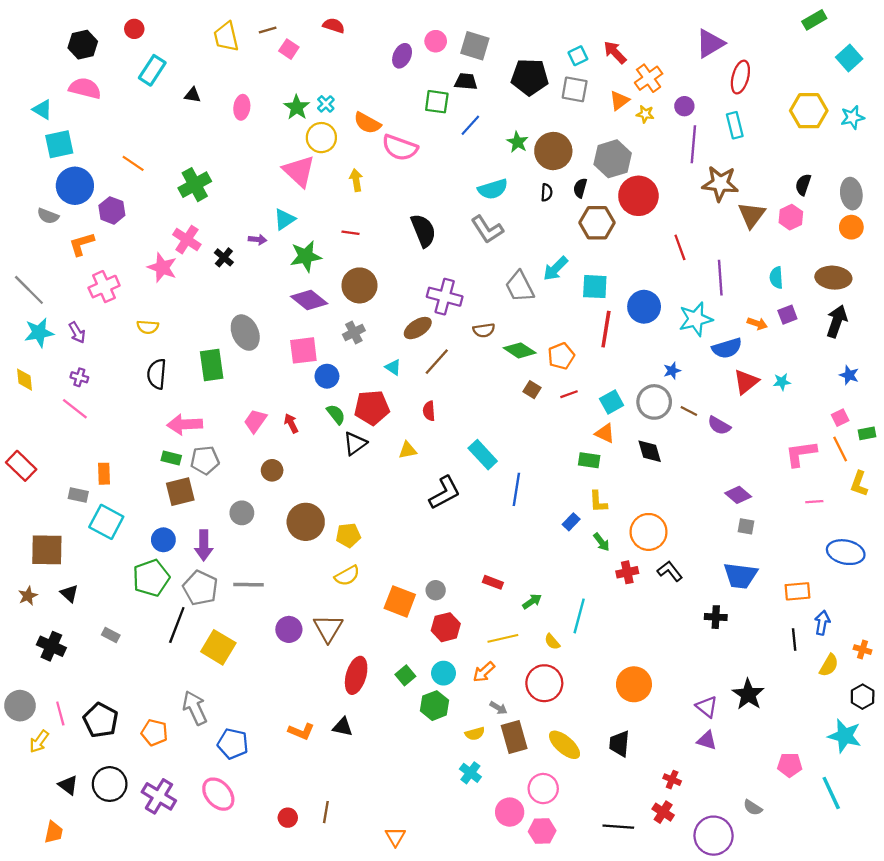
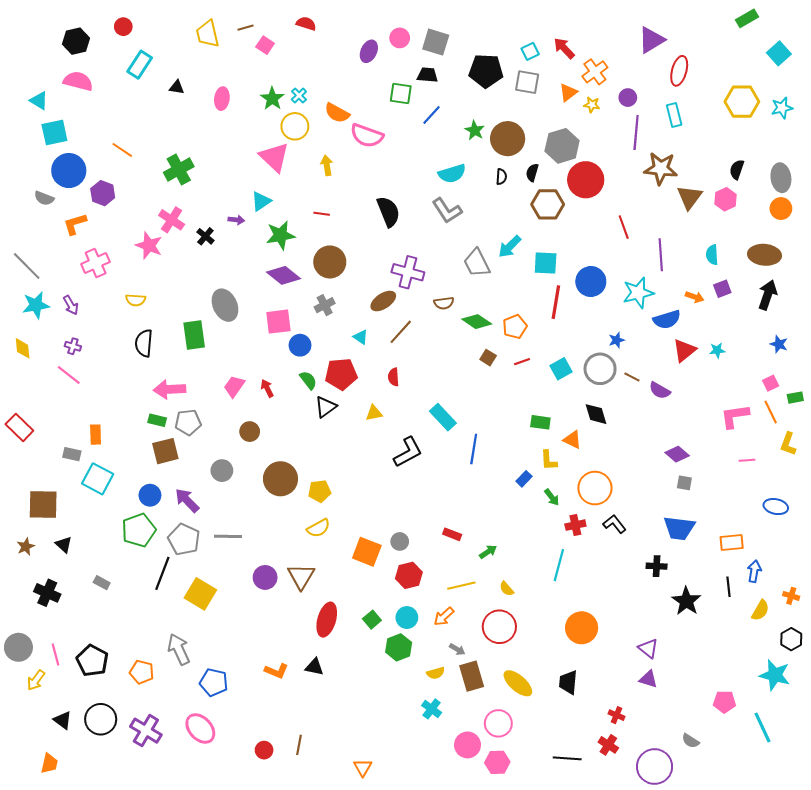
orange triangle: (605, 433) -> (572, 440), moved
purple arrow: (204, 545) -> (187, 500), turned 136
blue ellipse: (846, 552) -> (776, 507), size x0.7
cyan line: (579, 616) -> (559, 565), moved
black star: (748, 694) -> (686, 601), moved

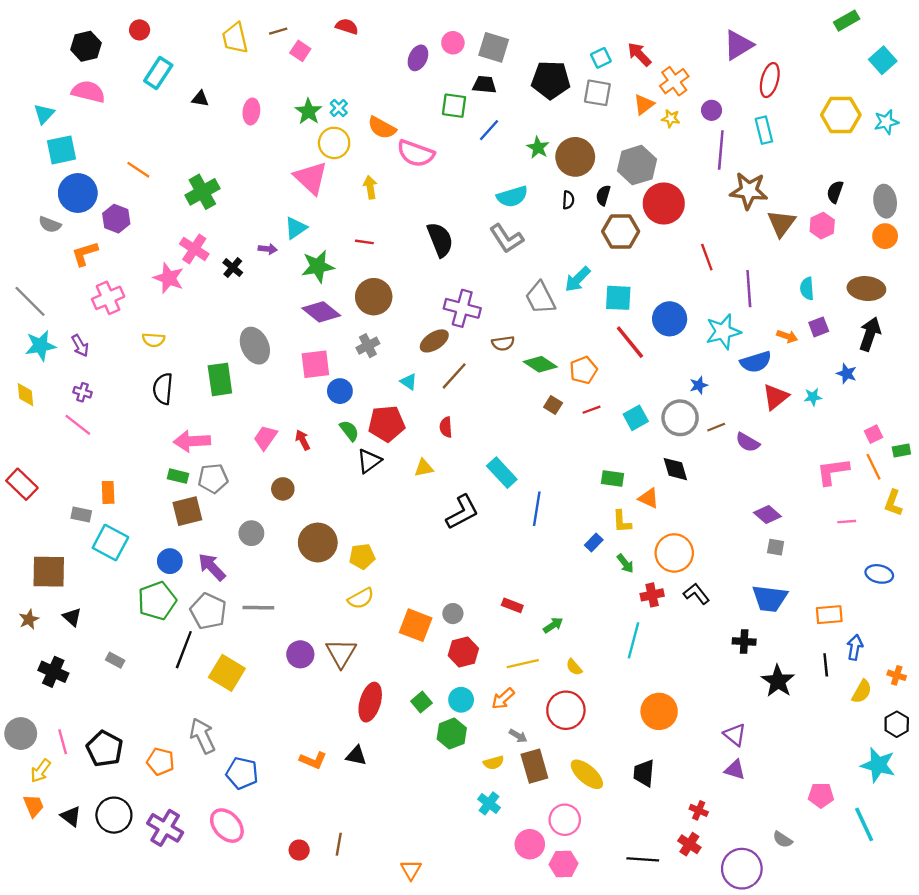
cyan triangle: (39, 101) -> (44, 114), turned 42
red line: (556, 302) -> (630, 342), turned -48
blue star: (779, 344) -> (847, 374), moved
brown line: (632, 377) -> (716, 427), turned -49
orange trapezoid: (49, 763) -> (34, 806), moved, turned -35

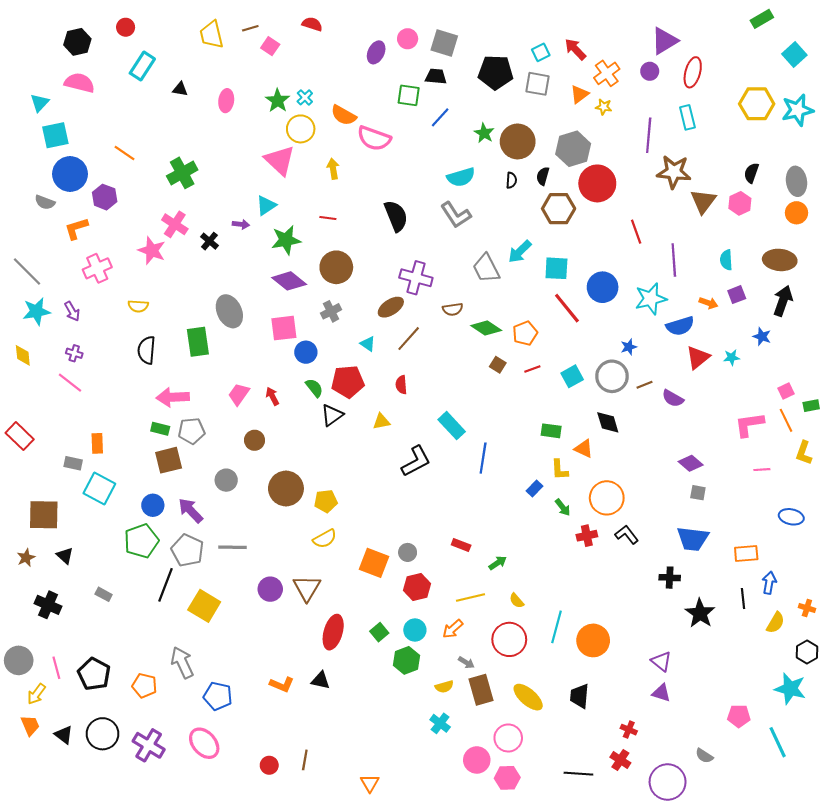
purple circle: (712, 110) -> (650, 71), moved
cyan star: (886, 122) -> (798, 110), size x1.4
cyan line: (633, 640) -> (556, 627), moved

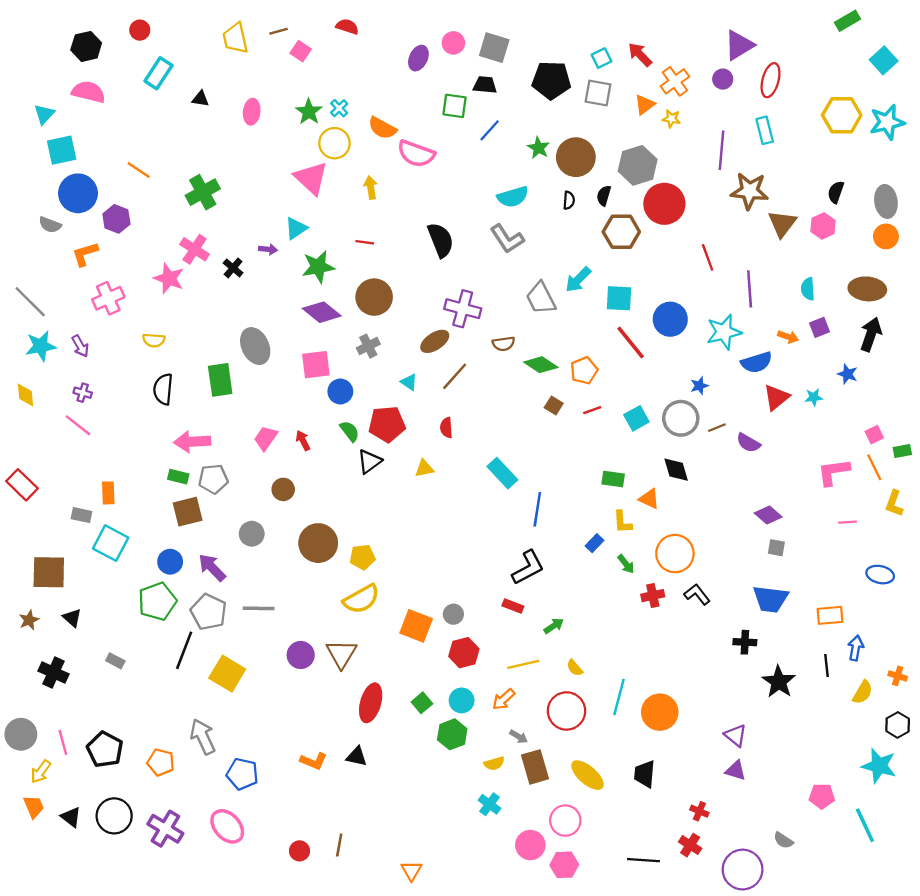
black L-shape: (416, 461) -> (528, 568), moved
yellow semicircle: (325, 539) -> (361, 599), size x1.4

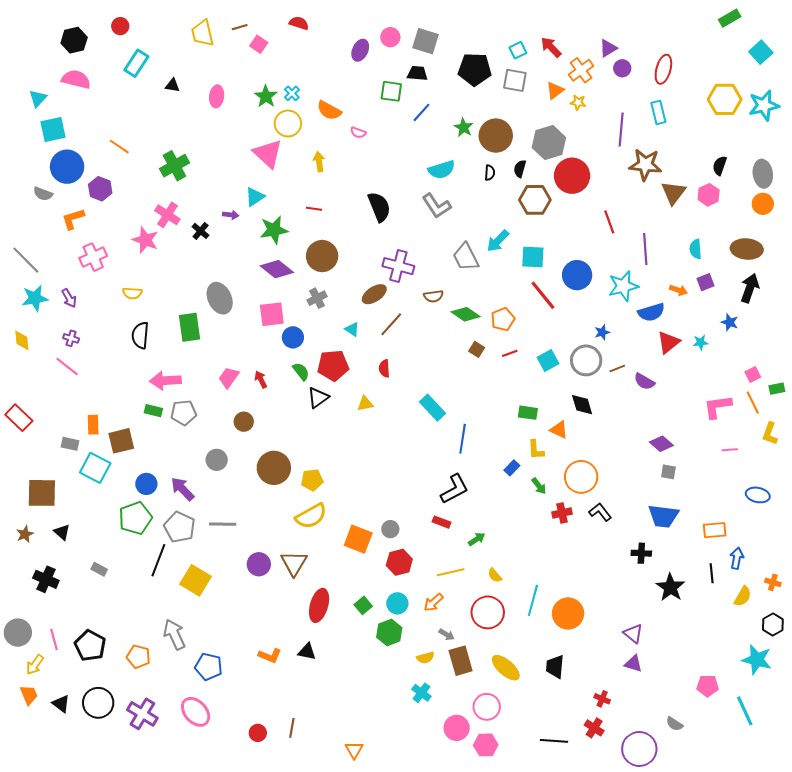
purple triangle: (739, 45) -> (608, 48), moved, size x0.7
pink semicircle: (416, 154) -> (358, 133), size x0.5
brown square: (188, 512) -> (121, 441), moved

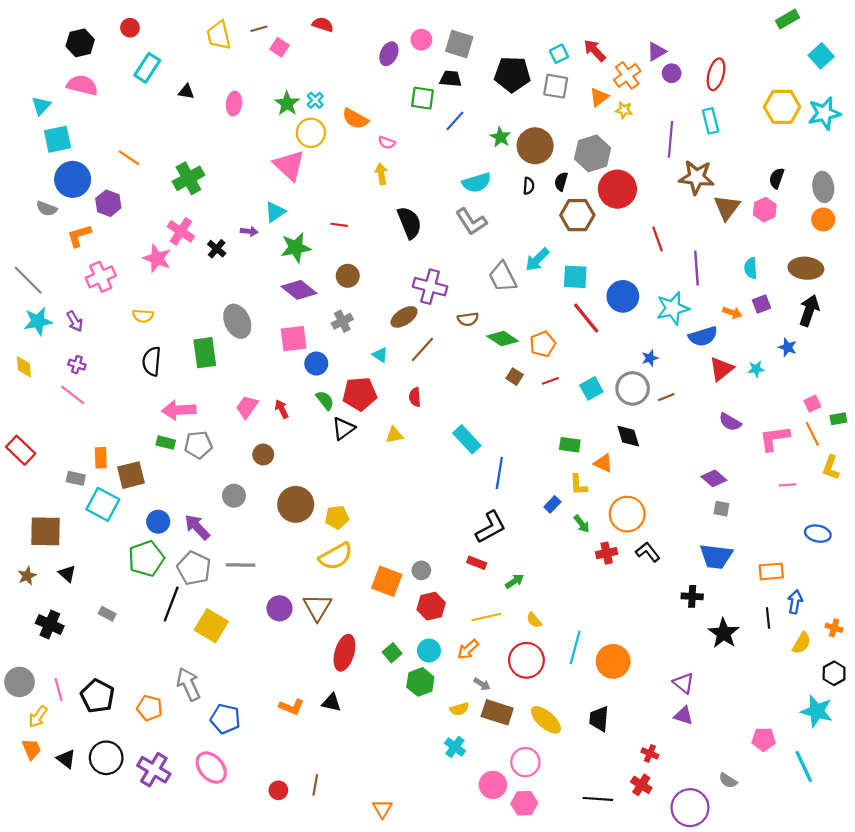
yellow arrow: (319, 162) -> (381, 174), moved
brown circle: (322, 256) -> (348, 276), size x0.7
purple semicircle: (644, 382) -> (730, 422), moved
brown rectangle: (461, 661) -> (497, 712), turned -56

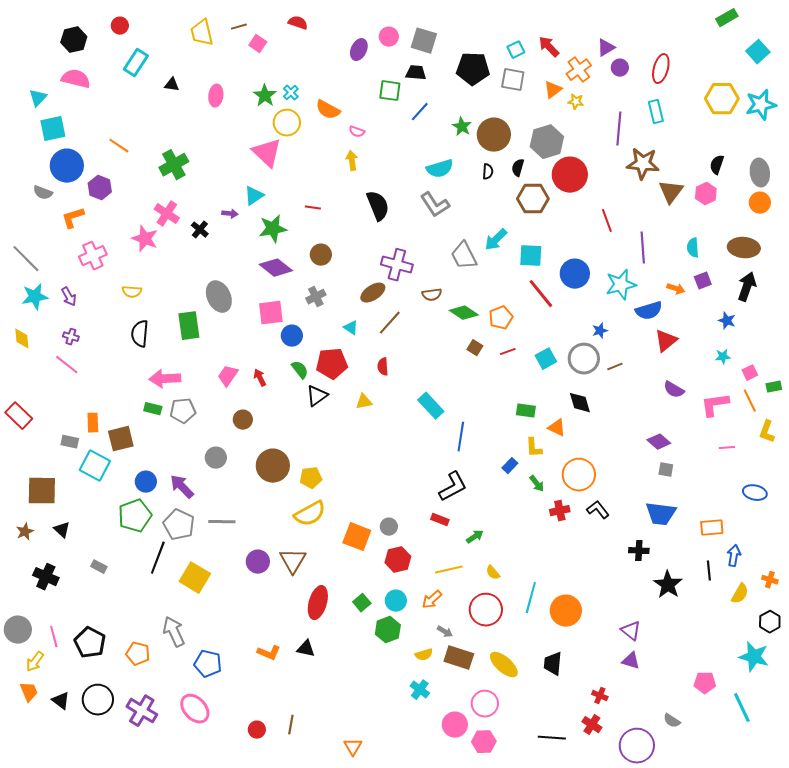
cyan star: (756, 369) -> (723, 357), moved

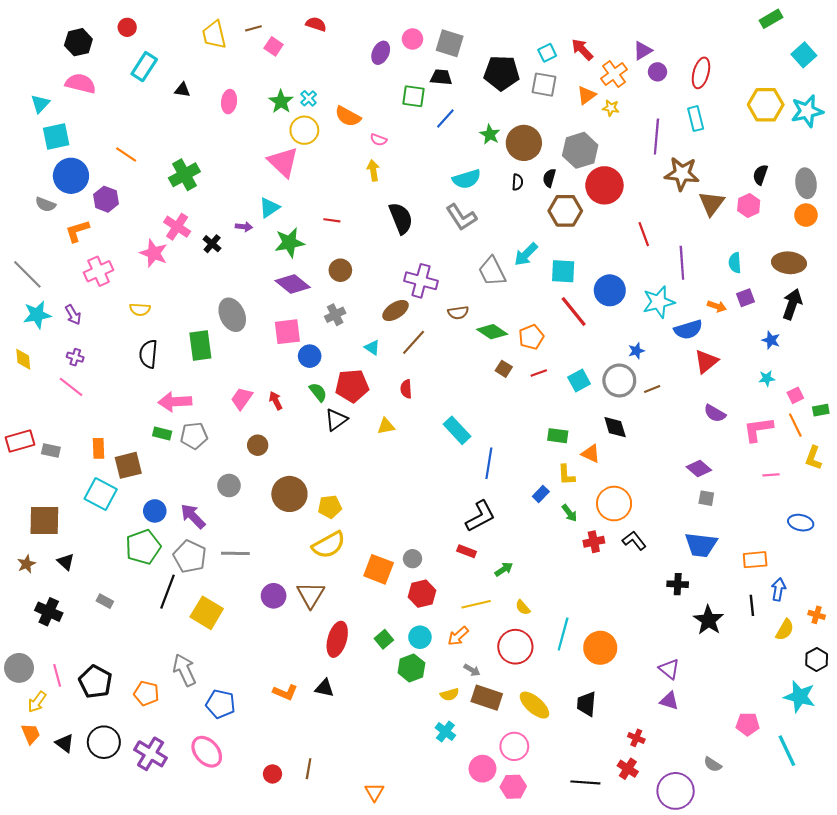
red rectangle: (19, 416) -> (20, 441), turned -60
gray rectangle: (70, 442) -> (51, 450), moved

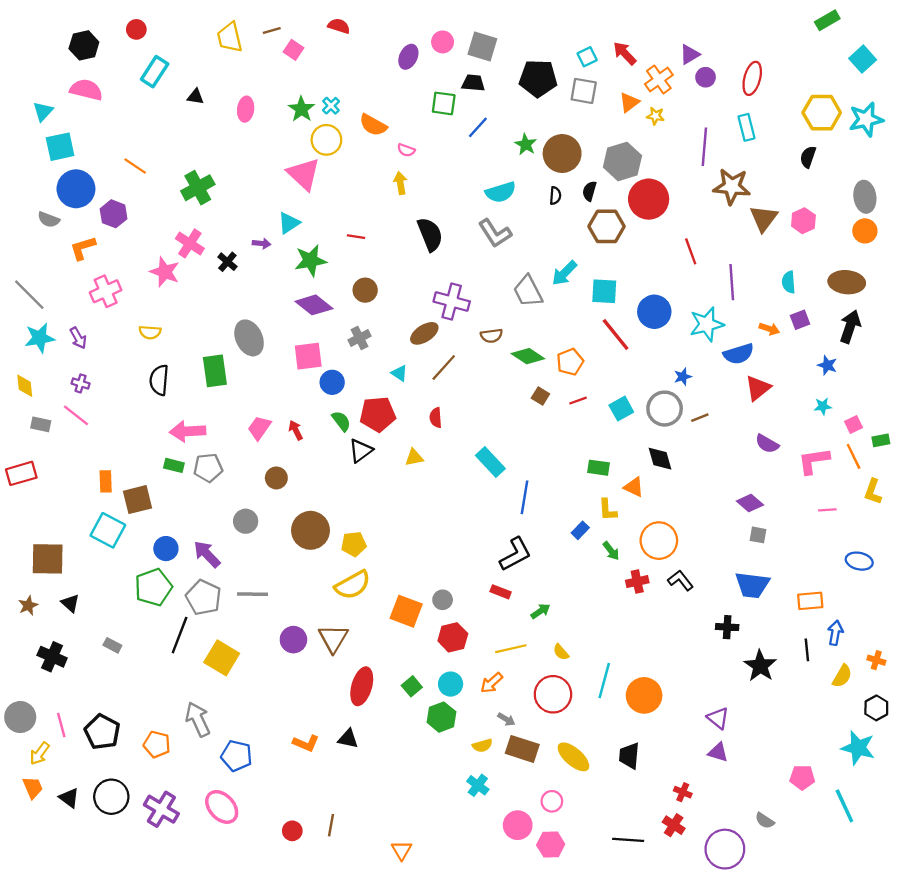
black semicircle: (760, 175) -> (808, 157), moved
gray rectangle: (51, 450) -> (41, 424), moved
pink circle: (514, 746) -> (552, 801), size x0.7

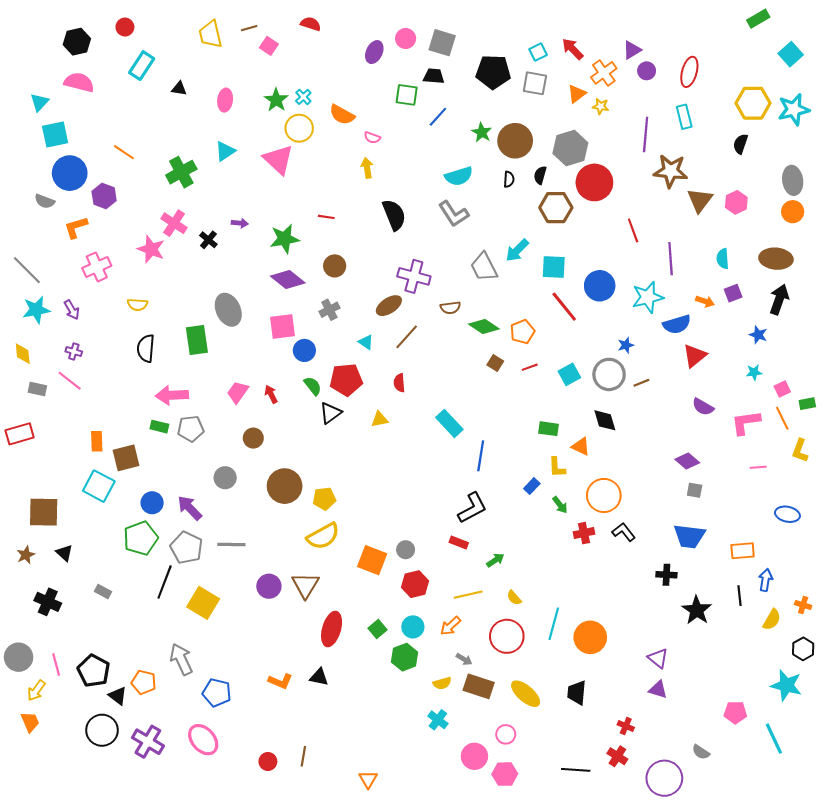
cyan triangle: (289, 223) -> (225, 151), moved
black triangle: (69, 798) -> (118, 696), moved

